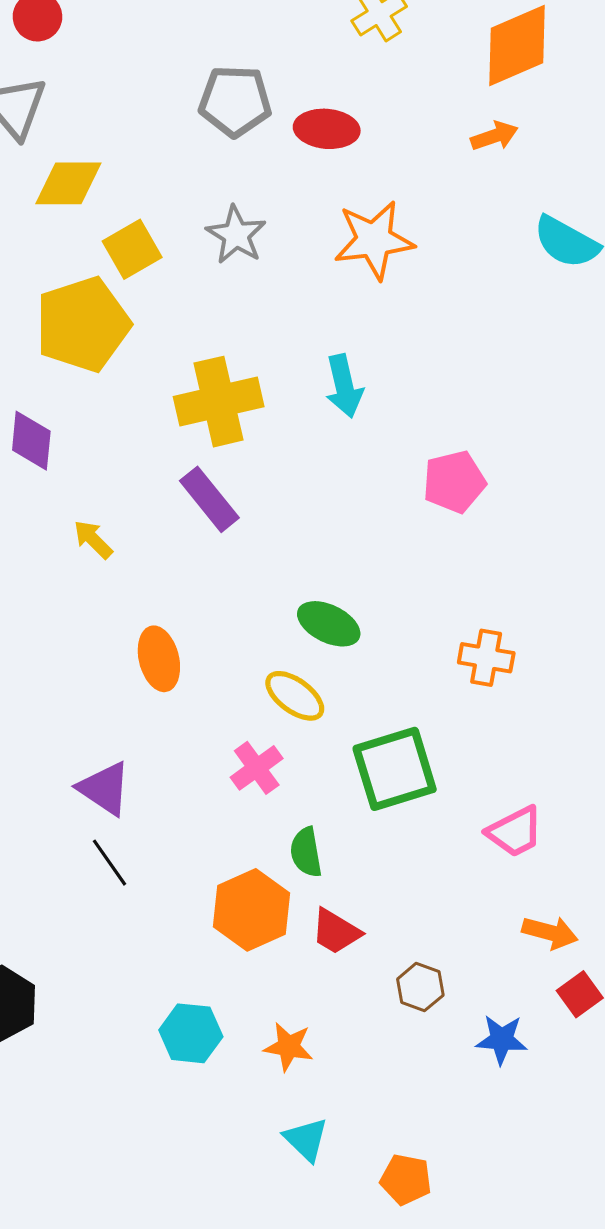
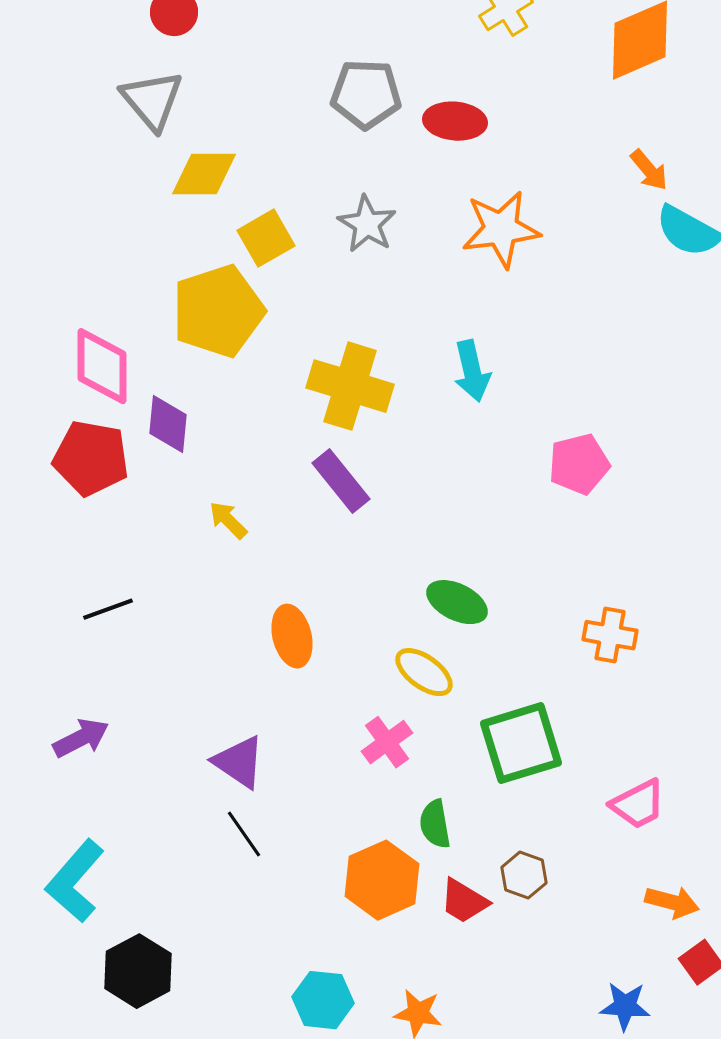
orange arrow: (494, 136) -> (649, 170), moved, turned 69
yellow cross: (219, 402) -> (350, 386), turned 30
brown hexagon: (420, 987) -> (524, 875), moved

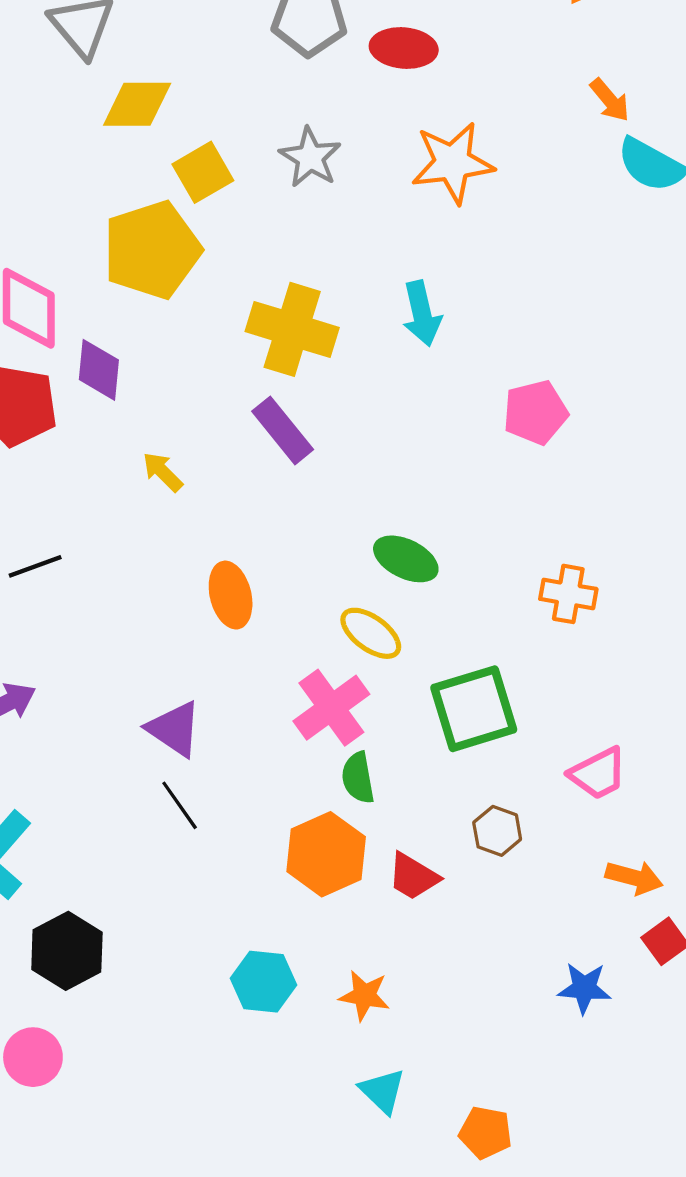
pink cross: (387, 742) -> (331, 708), size x1.4
green semicircle: (435, 824) -> (358, 778), moved
brown hexagon: (524, 875) -> (497, 831), moved

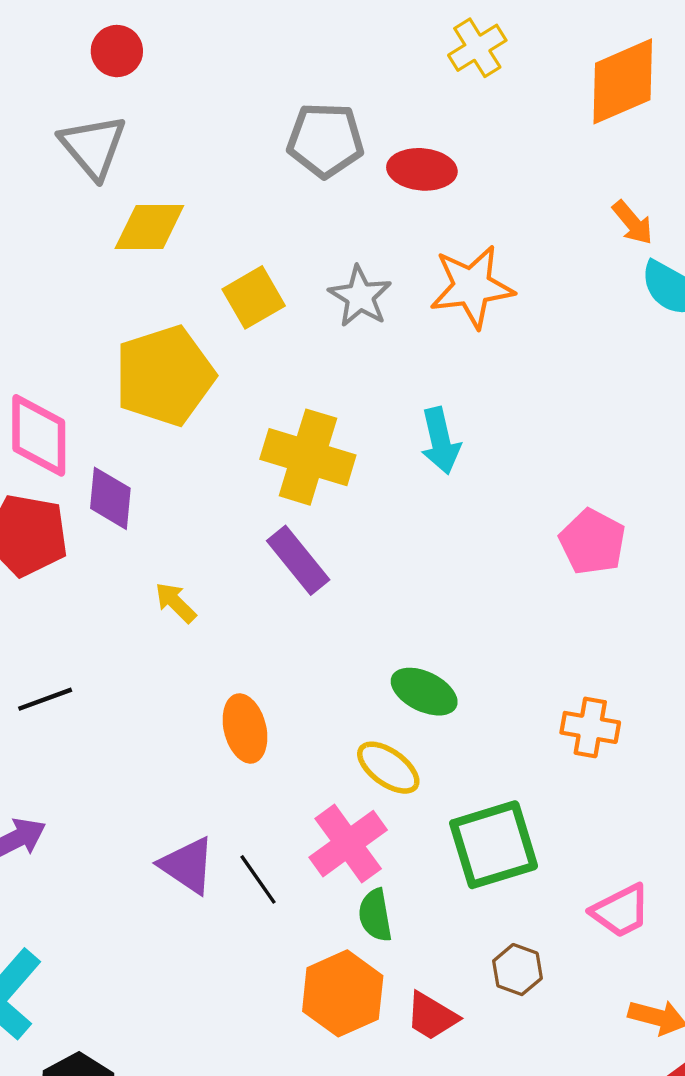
gray star: (310, 157) -> (360, 296), moved
yellow square: (203, 172) -> (254, 297), moved
pink pentagon: (535, 412) -> (592, 542), moved, turned -30
black line: (180, 805) -> (258, 879), moved

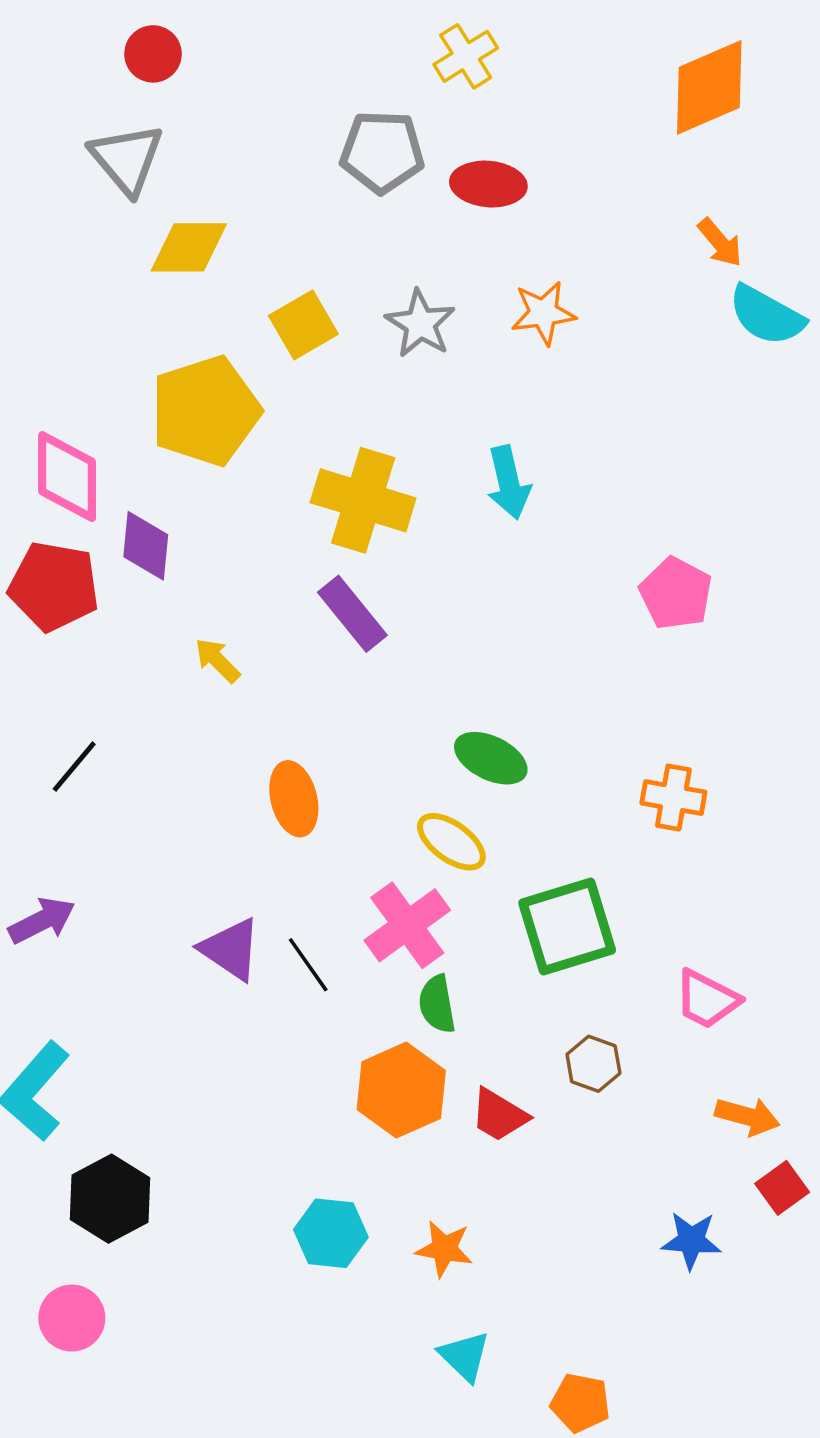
yellow cross: (477, 48) -> (466, 56), moved
orange star: (472, 287) -> (543, 313), size x0.7
black line: (45, 699) -> (74, 767), turned -30
pink trapezoid: (621, 911) -> (707, 999), turned 54

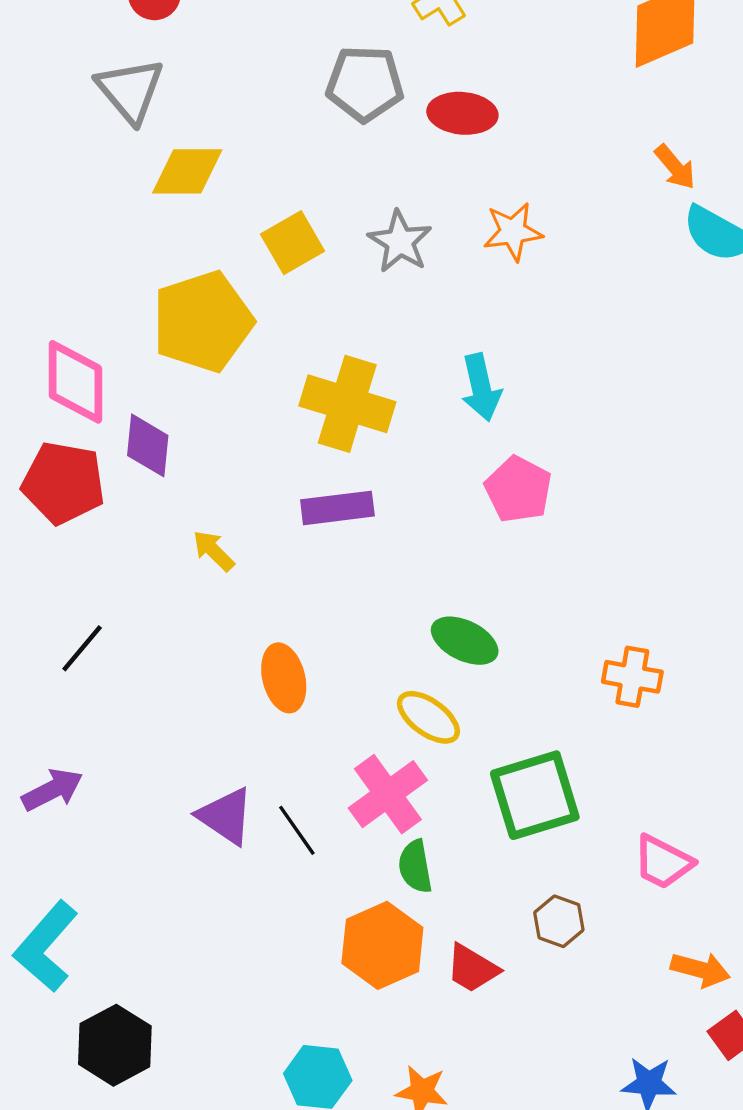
pink pentagon: (676, 593) -> (518, 489), moved
purple rectangle: (352, 614) -> (337, 508), turned -58

